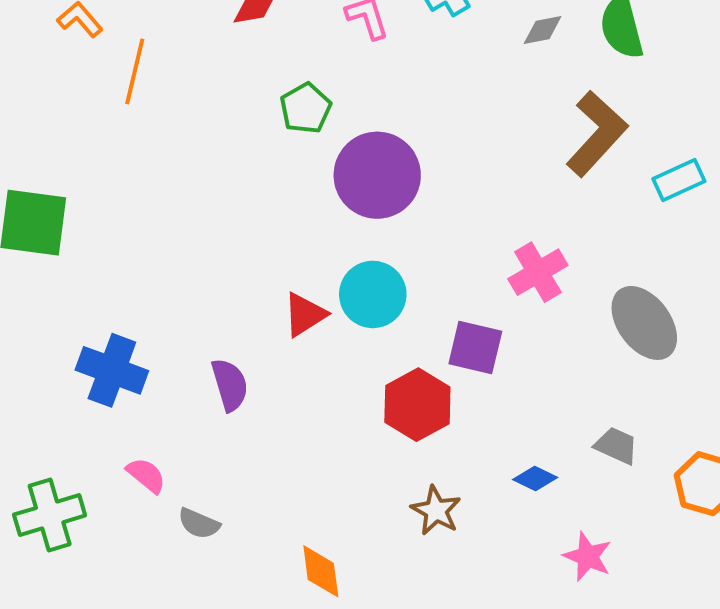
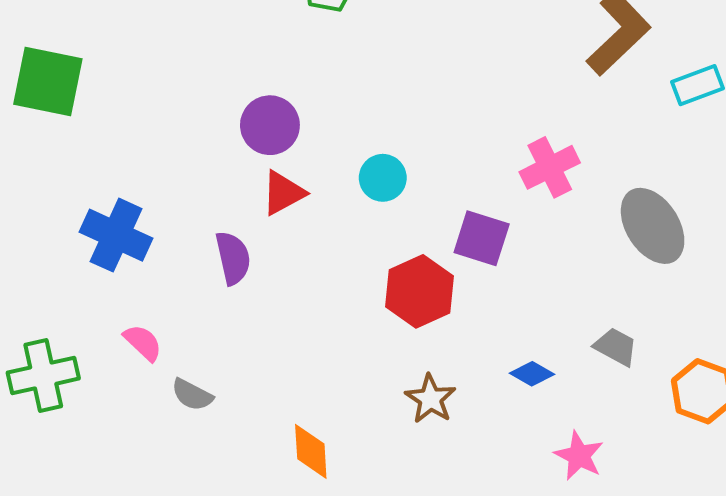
purple circle: (377, 175) -> (270, 125), moved, size x0.7
cyan circle: (373, 294) -> (383, 178), size x0.7
red triangle: (305, 315) -> (283, 193), moved

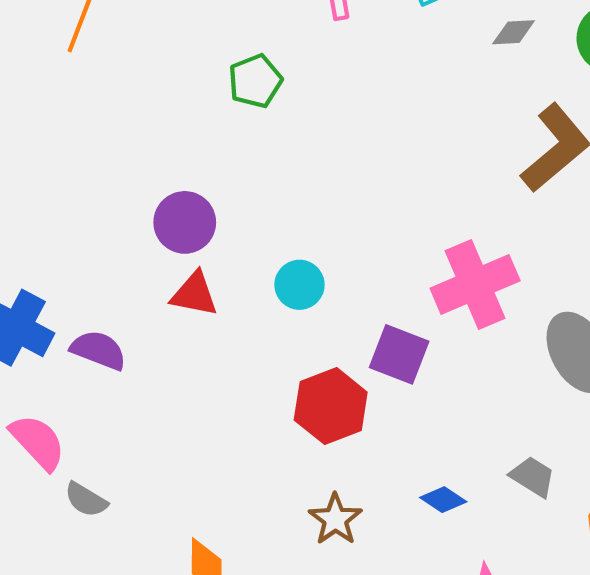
pink cross: (550, 167) -> (475, 285), size x1.4
red triangle: (283, 193) -> (194, 294), turned 36
purple semicircle: (233, 258) -> (98, 350), moved, turned -60
pink semicircle: (143, 343) -> (38, 442), size x1.4

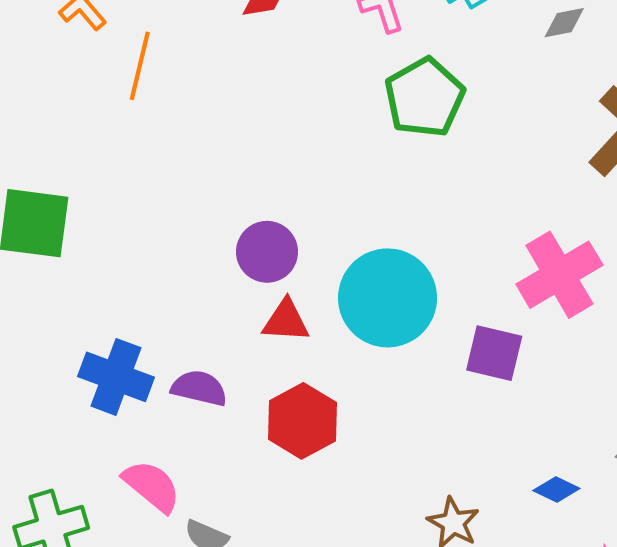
green pentagon: (255, 81) -> (424, 97), moved, size x1.5
cyan circle: (299, 285) -> (388, 298), size x2.0
red hexagon: (331, 406) -> (302, 421), moved

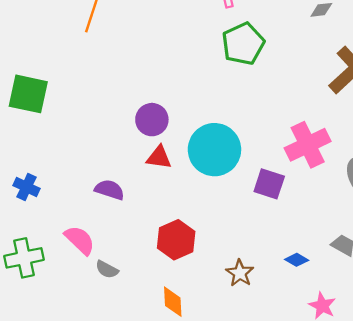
blue cross: (116, 377) -> (26, 187), moved, size x0.7
red hexagon: (302, 421) -> (176, 240), moved

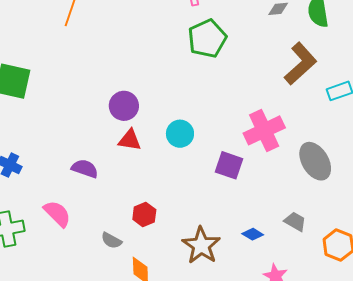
cyan circle: (214, 150) -> (180, 134), size x0.6
red hexagon: (176, 240) -> (144, 215), size x0.7
gray semicircle: (107, 269) -> (111, 240), moved
brown star: (240, 273) -> (201, 245), size x1.5

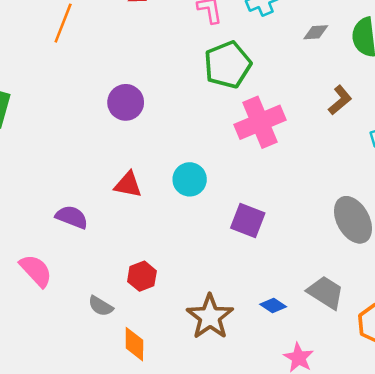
brown L-shape: (300, 64) -> (340, 100), size x0.6
purple circle: (124, 106) -> (126, 102), moved
pink cross: (264, 130) -> (260, 122), moved
gray trapezoid: (295, 222) -> (326, 292), size x1.4

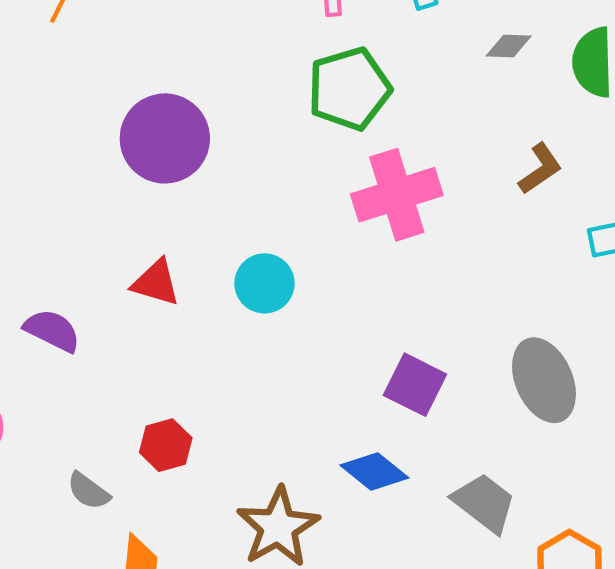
purple circle: (126, 102) -> (165, 138), size x1.4
purple square: (248, 220) -> (415, 385), moved
blue diamond: (273, 306) -> (374, 471), moved, size x1.4

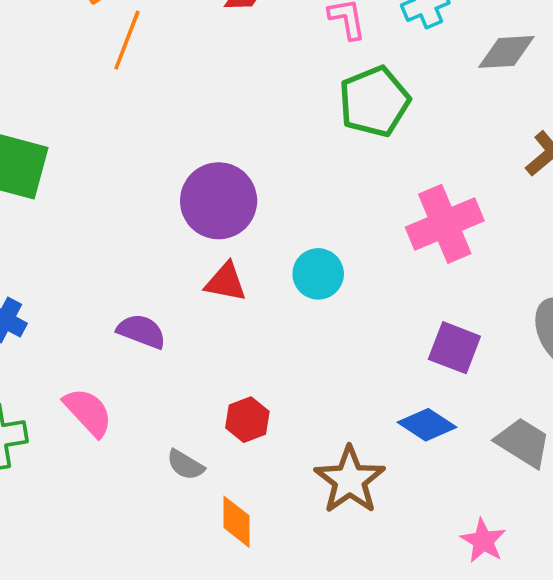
gray diamond: (509, 46) -> (506, 52), size x1.5
purple circle: (165, 138) -> (219, 201), moved
pink cross: (397, 195) -> (445, 224), moved

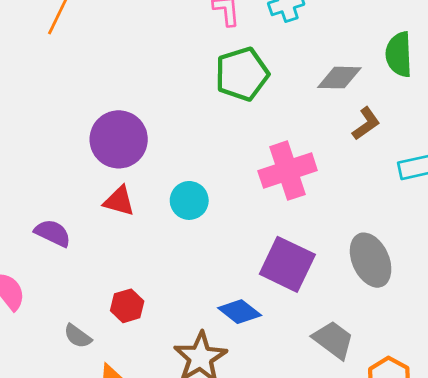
gray diamond: (506, 52) -> (339, 78), moved
purple square: (454, 348) -> (287, 264), size x1.4
blue diamond: (427, 425) -> (240, 312), moved

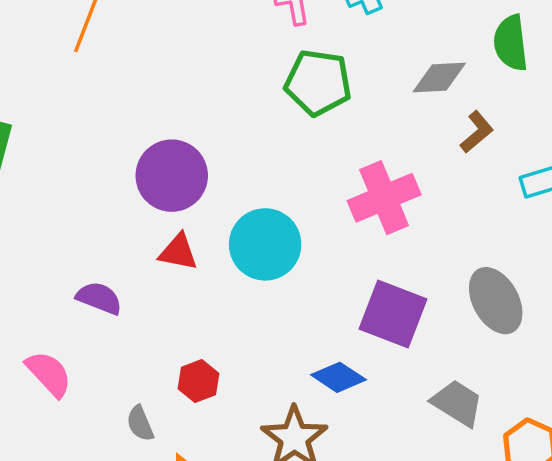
green pentagon: (242, 74) -> (318, 83), turned 30
cyan circle: (189, 200) -> (265, 244), size x1.5
gray semicircle: (78, 336) -> (140, 423), turned 36

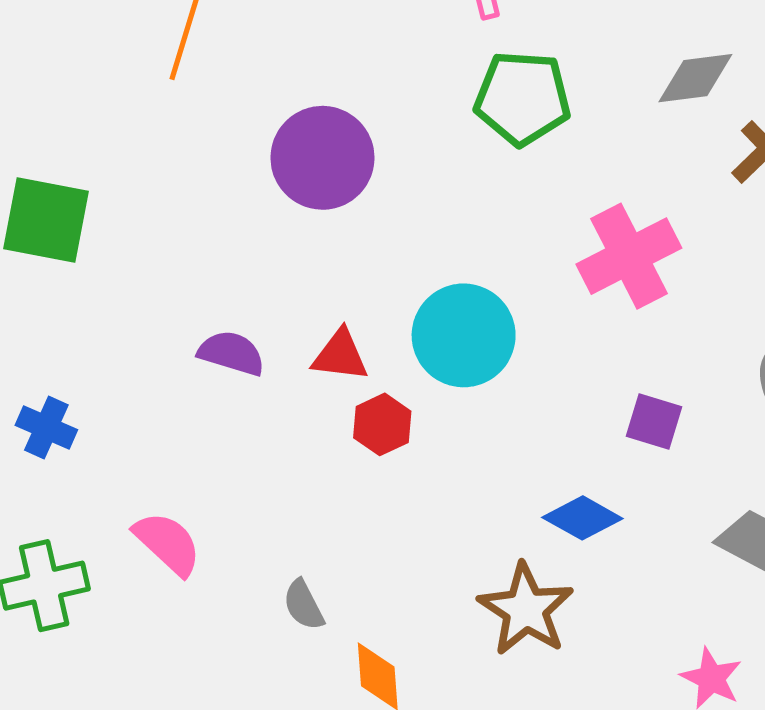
purple circle: (172, 176) -> (323, 158), moved
purple semicircle: (99, 298) -> (231, 353), moved
purple square: (393, 314) -> (654, 422), size x0.6
red hexagon: (198, 381) -> (382, 424), moved

